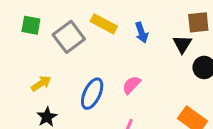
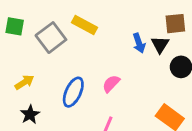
blue arrow: (142, 33) -> (139, 43), moved

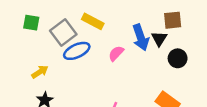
blue arrow: (139, 43) -> (141, 37), size x1.5
pink semicircle: (111, 84) -> (116, 53), moved
blue ellipse: (73, 92) -> (77, 51), moved, turned 40

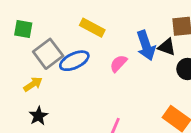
gray square: (63, 32) -> (48, 54), moved
black triangle: (159, 39) -> (167, 47), turned -42

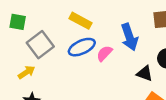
black triangle: (167, 47) -> (145, 73), moved
blue ellipse: (74, 61) -> (82, 47), moved

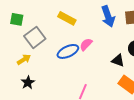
blue arrow: (130, 37) -> (108, 16), moved
blue ellipse: (82, 47) -> (68, 51), moved

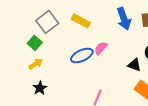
green square: (17, 19) -> (35, 43), moved, turned 32
gray square: (35, 37) -> (47, 22), moved

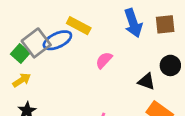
gray square: (47, 22) -> (36, 43), moved
blue ellipse: (82, 55) -> (57, 40), moved

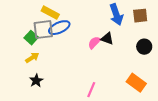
yellow rectangle: (79, 26) -> (50, 13), moved
gray square: (36, 43) -> (43, 30), turned 30
black triangle: (146, 81) -> (107, 39), moved

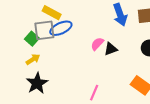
black triangle: (107, 39) -> (111, 49), moved, turned -40
black star: (36, 81) -> (37, 83), size x1.5

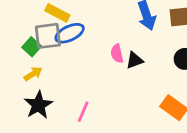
pink semicircle: (97, 44) -> (117, 54), turned -56
pink line: (94, 93) -> (83, 112), moved

